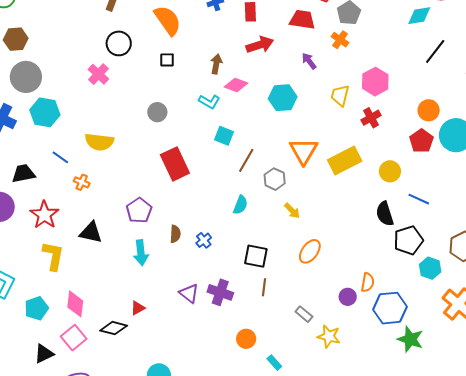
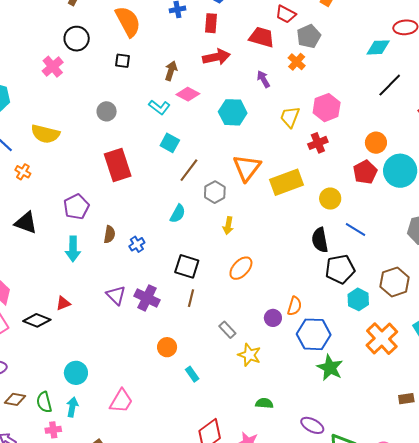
yellow arrow: (292, 211) -> (228, 226), turned 48

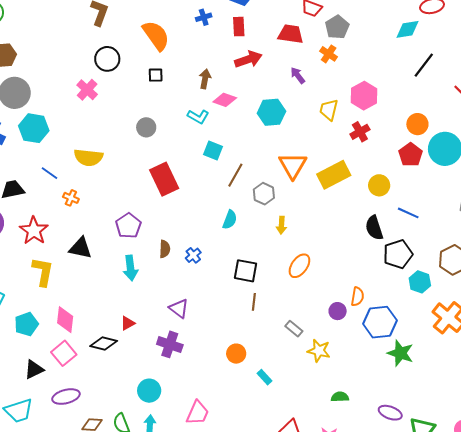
purple cross: (147, 298) -> (170, 344), moved

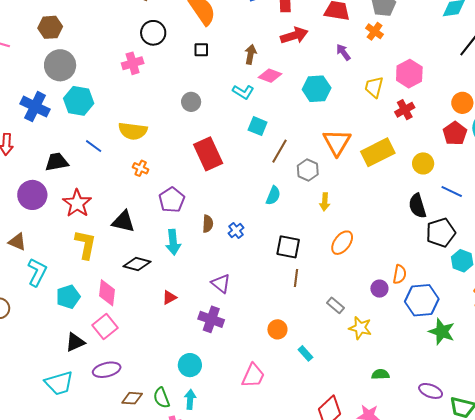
pink cross: (87, 90) -> (133, 63), turned 30
orange cross: (71, 198) -> (141, 168), moved
black diamond: (104, 343) -> (137, 264), moved
pink trapezoid: (198, 413) -> (253, 376), moved

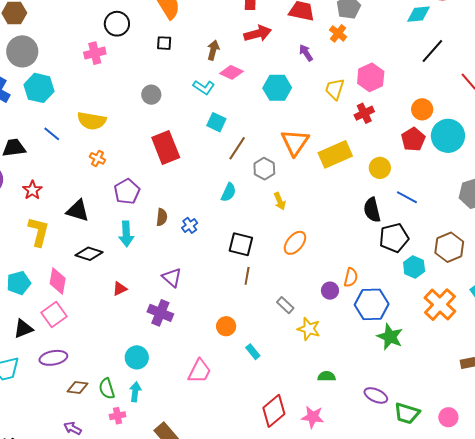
yellow arrow: (325, 202) -> (280, 201), turned -30
red star: (77, 203) -> (32, 190), size x0.7

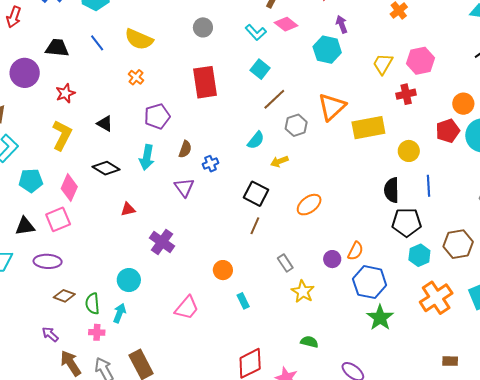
purple arrow: (306, 53) -> (342, 24), moved
blue line: (407, 197) -> (428, 186), turned 45
yellow arrow: (280, 201) -> (279, 161), moved, turned 78
black triangle: (78, 211) -> (105, 124), size x0.7
purple triangle: (172, 277) -> (184, 187), moved

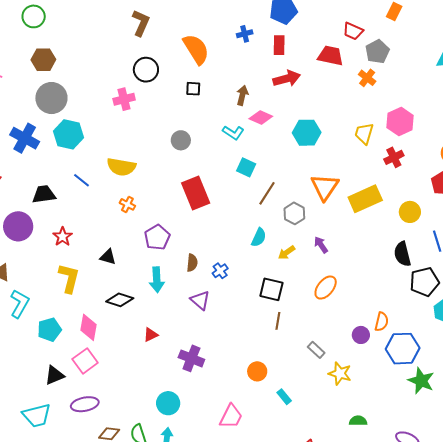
purple arrow: (342, 24) -> (321, 245), moved

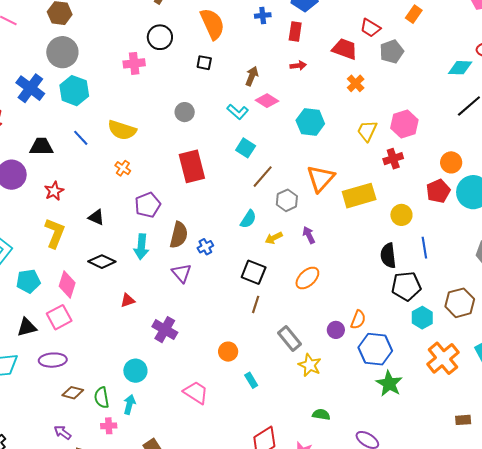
red arrow: (287, 78) -> (298, 66), size x0.6
orange cross: (367, 78) -> (356, 83), moved
brown semicircle: (192, 263) -> (179, 235), size x1.5
gray rectangle: (316, 350) -> (290, 338), size x1.4
pink trapezoid: (231, 416) -> (196, 393), turned -92

